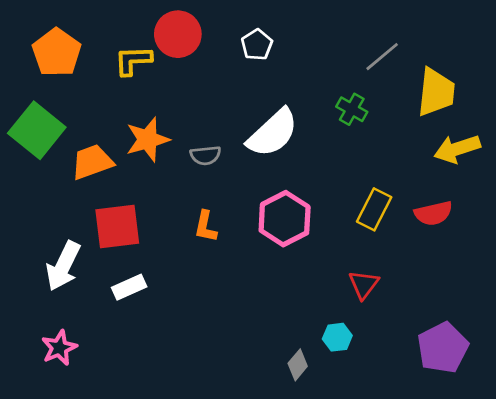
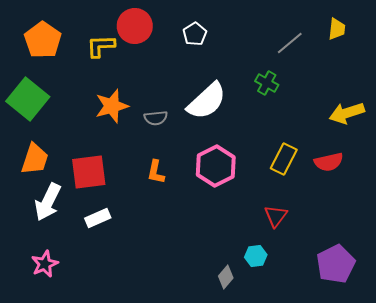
yellow trapezoid: (436, 92) -> (337, 29), moved, size x0.6
orange trapezoid: (92, 162) -> (35, 159), moved, turned 128

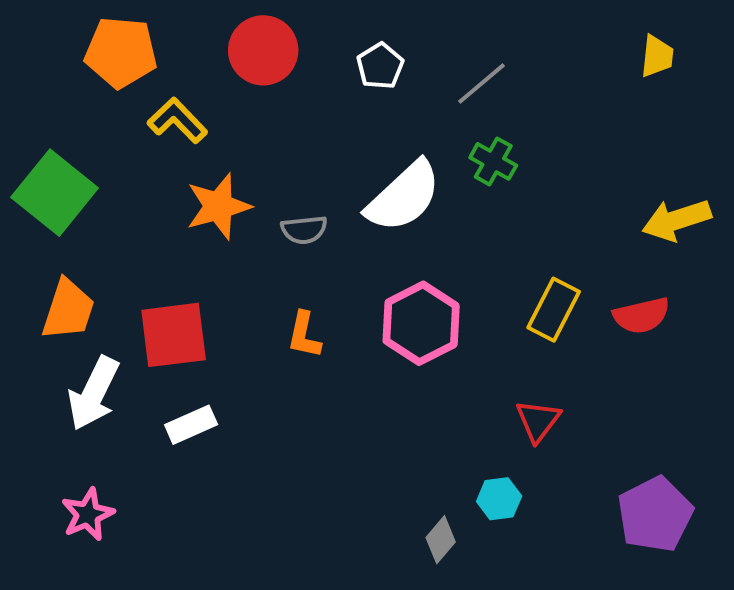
orange pentagon: (43, 40) -> (121, 52), moved, turned -30
gray line: (290, 43) -> (482, 83), moved
yellow L-shape: (101, 46) -> (177, 121), moved, turned 48
green cross: (267, 83) -> (493, 161), moved

